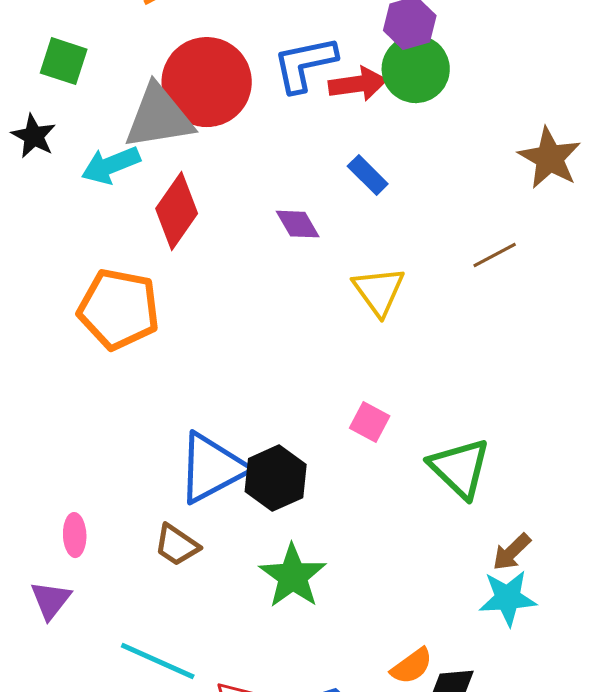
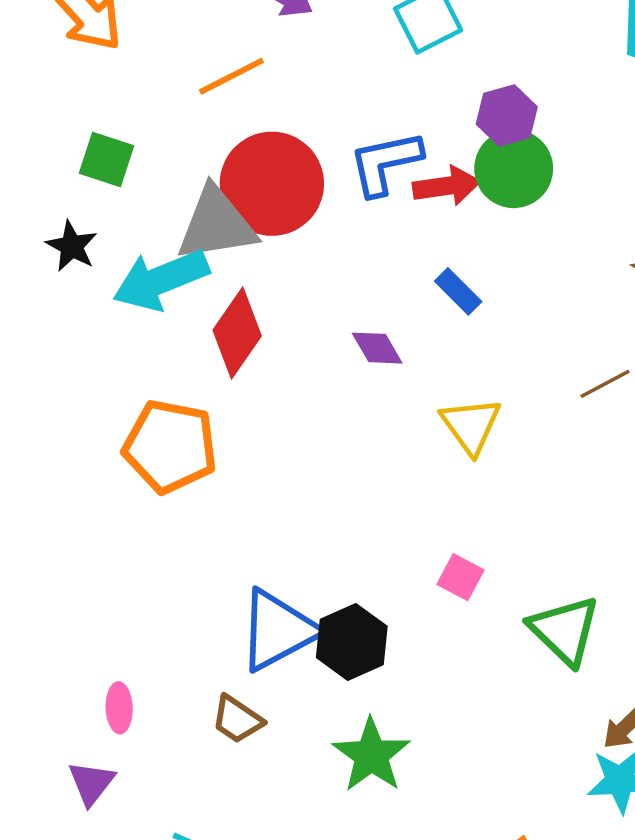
cyan arrow: (111, 165) -> (161, 280), size x1.4

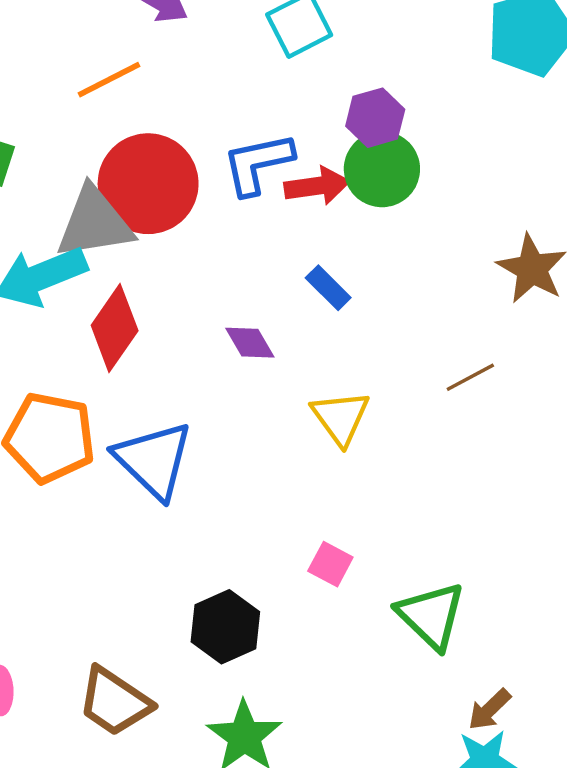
blue triangle: (278, 630) -> (154, 460), moved, turned -48
brown trapezoid: (237, 719) -> (115, 702), size x1.5

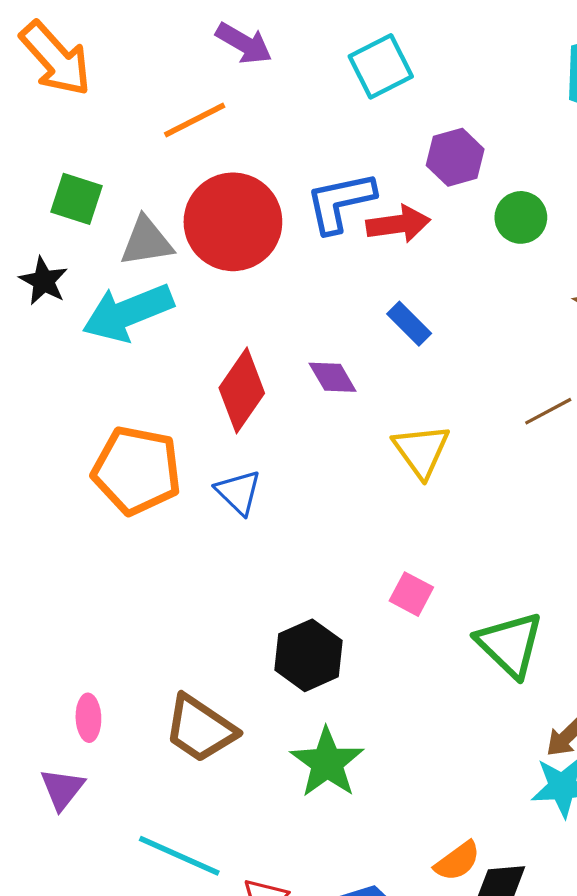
green circle: (382, 169) -> (521, 217), moved, size x0.7
gray triangle: (94, 223) -> (146, 242), moved, size x0.7
red diamond: (115, 328) -> (242, 390), moved
blue triangle: (154, 460) -> (238, 492), size x0.6

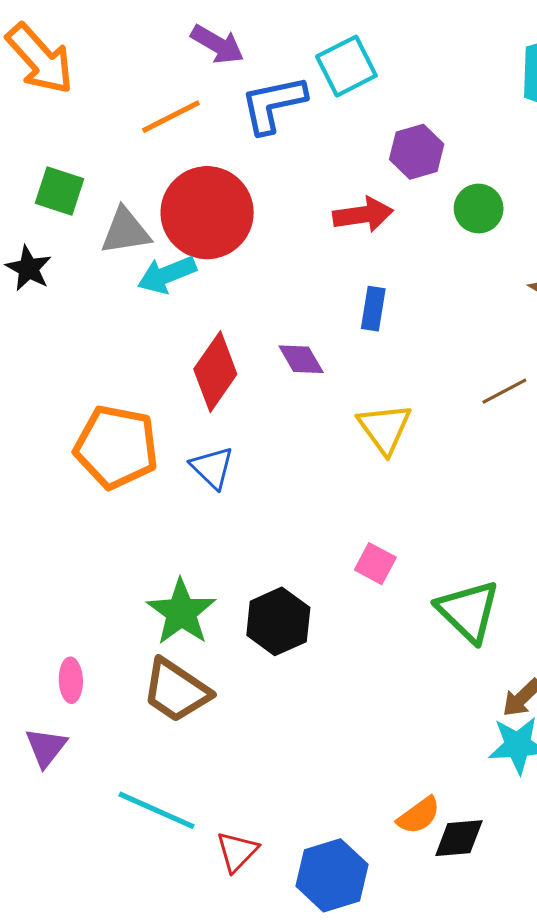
blue L-shape: (340, 202) -> (273, 104), moved
cyan arrow: (128, 313) -> (167, 275), moved, size x0.7
blue rectangle: (409, 324) -> (373, 309), turned 54
green star: (327, 763) -> (181, 612), moved

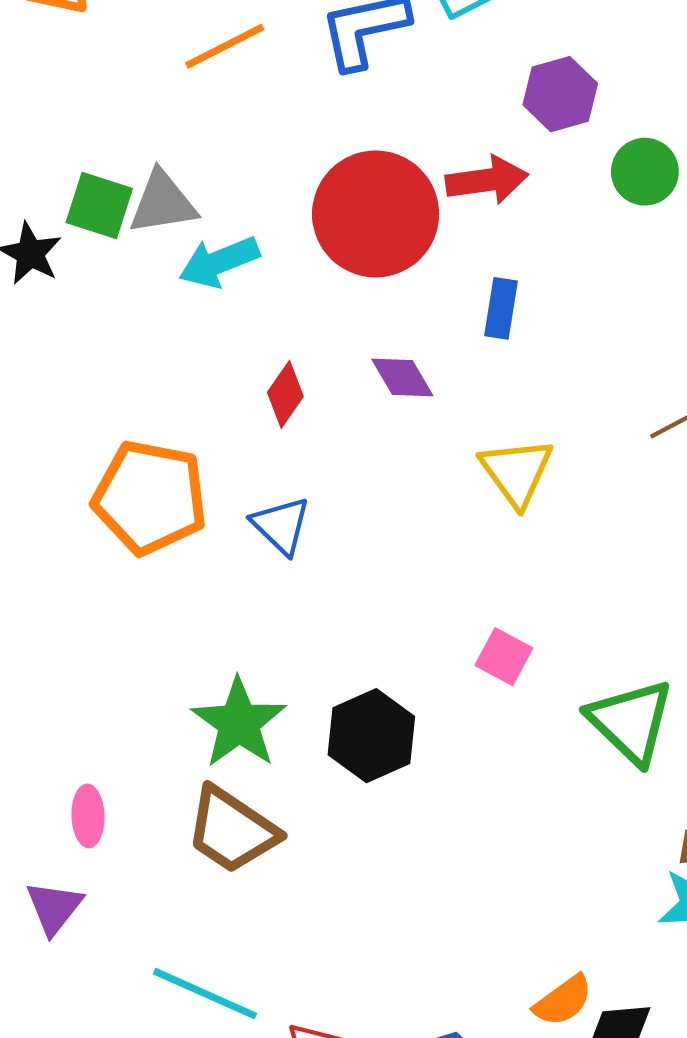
green square: (59, 191) -> (99, 206), moved
red circle: (207, 213) -> (376, 214), moved
red diamond: (215, 372) -> (285, 394), size x0.6

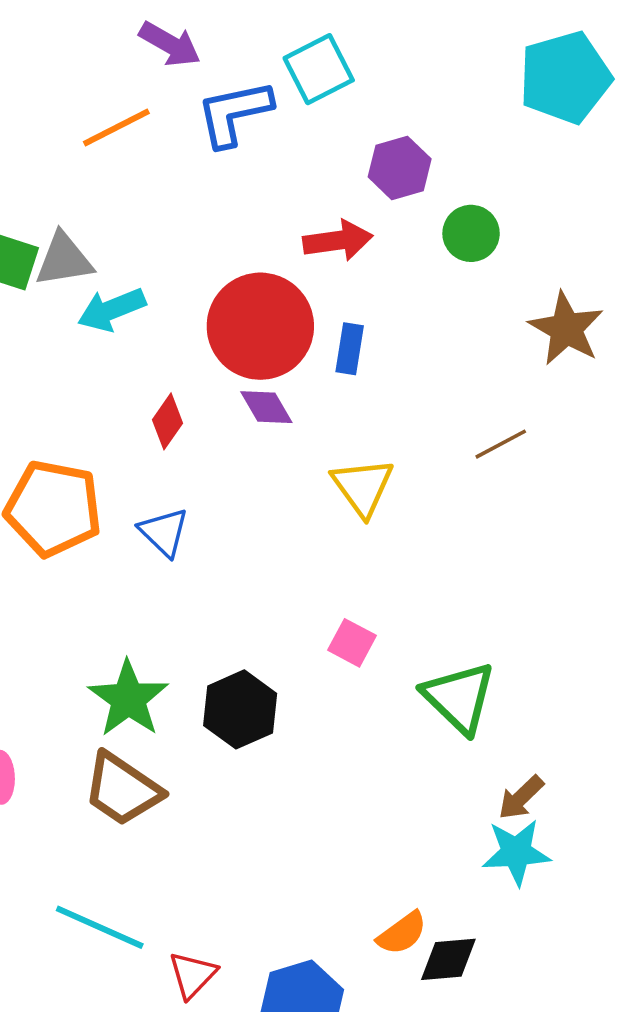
red circle: (376, 214) -> (260, 326), moved

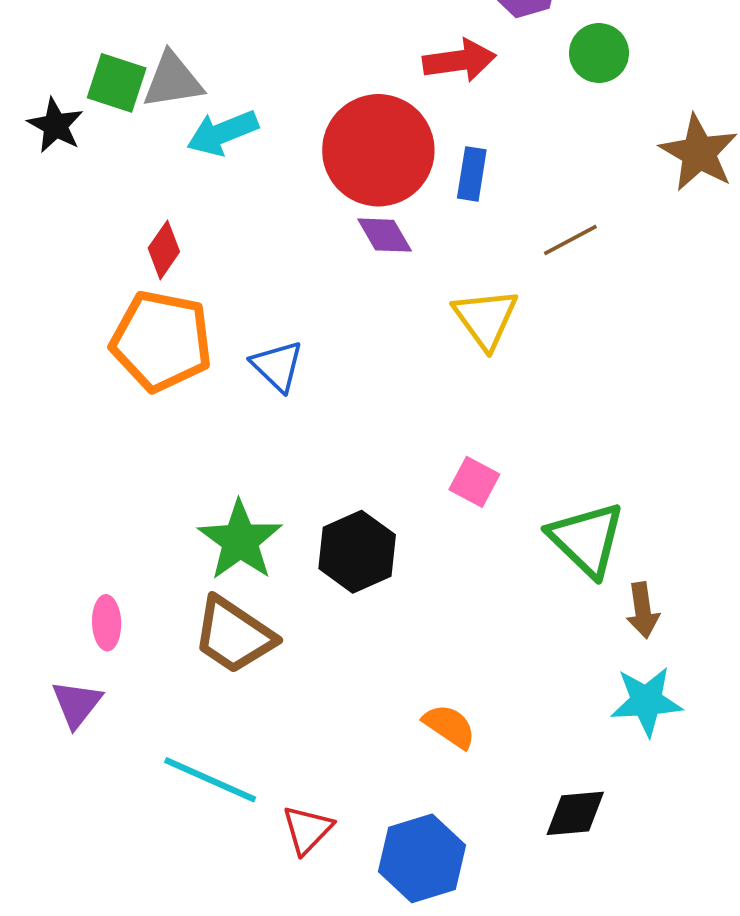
red diamond: (168, 421) -> (164, 250), moved
brown line: (501, 444) -> (570, 240), moved
brown arrow: (521, 798) -> (643, 610), moved, turned -54
orange semicircle: (402, 933) -> (449, 726), moved, turned -110

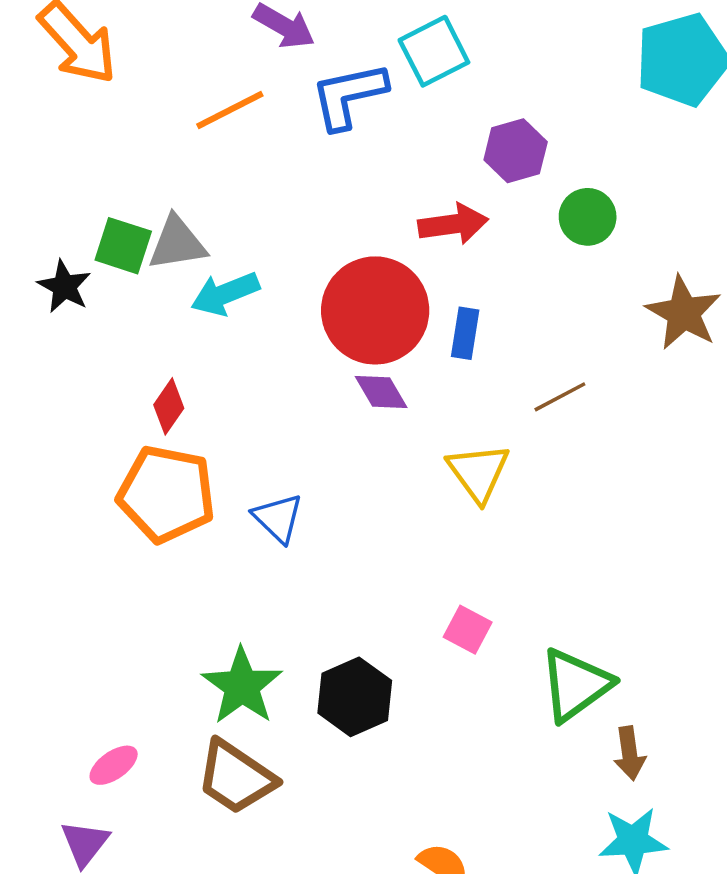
green triangle: (587, 539) -> (576, 685), turned 40
pink ellipse: (107, 623) -> (114, 765), turned 57

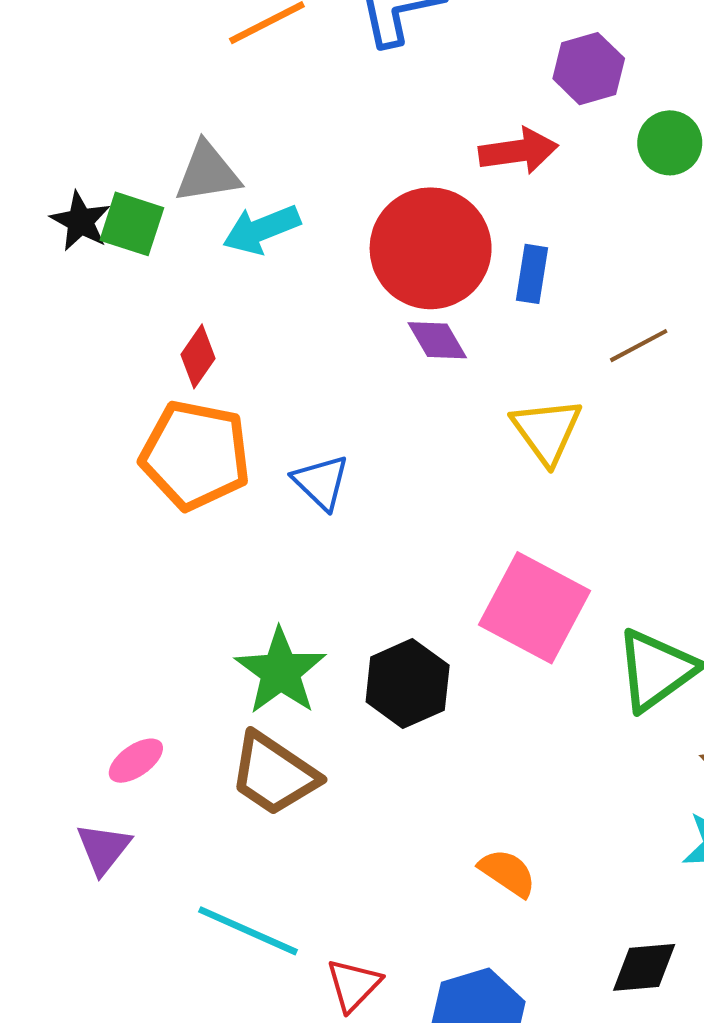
green square: (123, 246) -> (132, 224), moved
pink square: (468, 630) -> (535, 608), size x2.0

